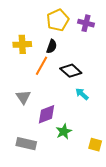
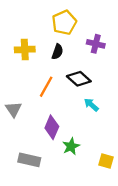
purple cross: (86, 23) -> (96, 44), moved
orange line: (41, 66) -> (46, 87), moved
gray triangle: (23, 97) -> (14, 109), moved
purple diamond: (47, 114) -> (52, 127), turned -45

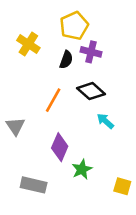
purple cross: (96, 44) -> (91, 52), moved
yellow cross: (25, 49) -> (28, 44), moved, turned 36

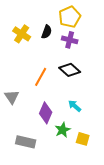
yellow pentagon: (74, 26) -> (70, 17), moved
black semicircle: (66, 60) -> (47, 32), moved
cyan arrow: (105, 121) -> (75, 106), moved
yellow square: (122, 186) -> (83, 139), moved

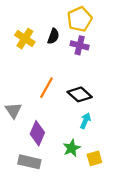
black diamond: (70, 70) -> (80, 94), moved
cyan arrow: (75, 106) -> (85, 121), turned 72
purple diamond: (46, 113) -> (37, 133), moved
yellow square: (83, 139) -> (94, 158), turned -32

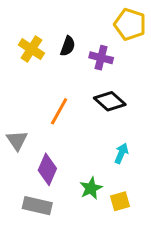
yellow pentagon: (80, 19) -> (130, 24), moved, turned -30
black diamond: (80, 94) -> (110, 101), moved
cyan arrow: (85, 121) -> (121, 153), moved

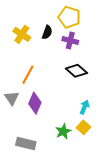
yellow pentagon: (130, 24) -> (69, 17), moved
orange line: (59, 111) -> (28, 75), moved
purple diamond: (47, 169) -> (35, 103), moved
yellow square: (120, 201) -> (83, 127), moved, turned -32

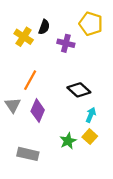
yellow pentagon: (69, 17) -> (91, 24), moved
black semicircle: (47, 32) -> (44, 27), moved
purple cross: (70, 40) -> (66, 43), moved
black diamond: (76, 71) -> (79, 90), moved

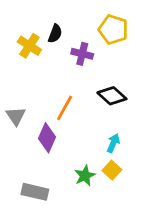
orange line: (30, 80) -> (65, 108), moved
black diamond: (79, 90) -> (112, 96), moved
gray triangle: (13, 105) -> (16, 116), moved

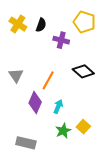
yellow cross: (29, 46) -> (18, 24), moved
gray triangle: (16, 116) -> (16, 75), moved
cyan arrow: (113, 143) -> (58, 107), moved

